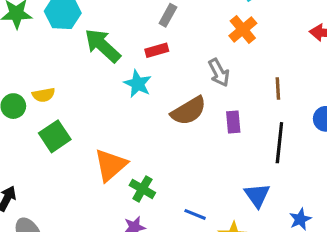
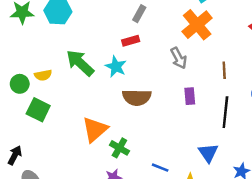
orange cross: (243, 30) -> (197, 25), size x1.4
green arrow: (103, 45) -> (80, 63), moved
brown semicircle: (189, 111) -> (137, 97), moved, turned 32
green square: (55, 136) -> (38, 110), moved, turned -30

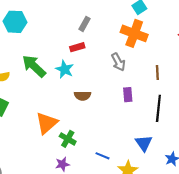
orange cross: (197, 25) -> (134, 33), turned -30
brown semicircle: (137, 97) -> (82, 96), size x0.7

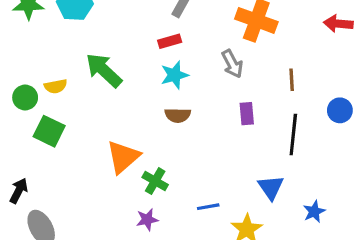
cyan star: (65, 69) -> (174, 75), moved, turned 30
blue line: (103, 156) -> (208, 207), turned -32

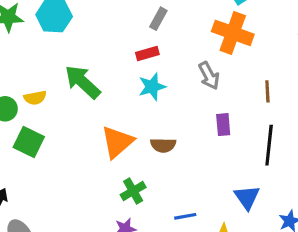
brown semicircle: (178, 115) -> (163, 145), moved
orange triangle: (123, 157) -> (117, 142), moved
green cross: (155, 181) -> (133, 191), turned 30

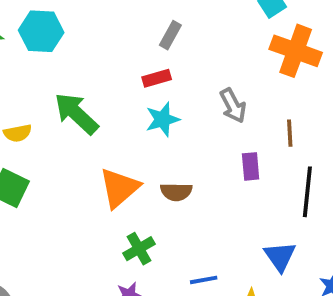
orange cross: (233, 33) -> (296, 51), moved
brown line: (267, 91) -> (290, 133), moved

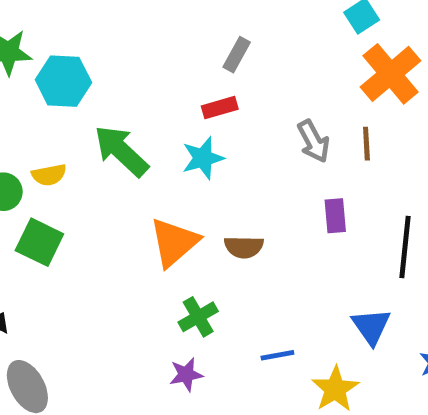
cyan hexagon: (41, 31) -> (63, 81), moved
orange cross: (296, 51) -> (391, 74), turned 30
cyan star: (162, 119) -> (203, 158), moved
brown line: (290, 133) -> (366, 144), moved

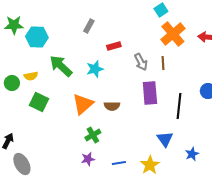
gray rectangle: (237, 55) -> (89, 26), moved
red rectangle: (220, 108) -> (114, 46), moved
purple rectangle: (335, 216) -> (150, 93), size x1.6
green square: (39, 242) -> (39, 102), moved
blue line: (277, 355) -> (119, 163), moved

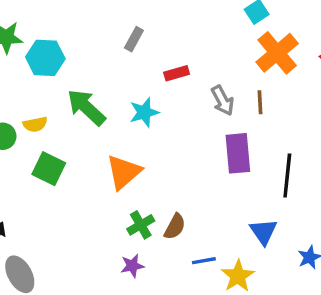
brown semicircle: (112, 106) -> (175, 227), moved, turned -63
blue line: (119, 163) -> (204, 261), moved

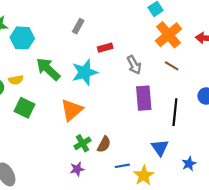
brown line: (260, 102) -> (172, 66), moved, turned -56
cyan star: (144, 112) -> (85, 72), size x1.4

